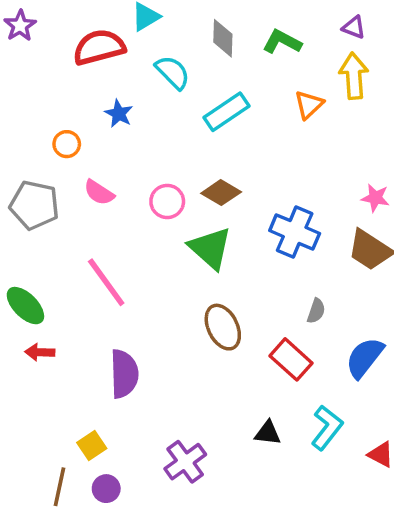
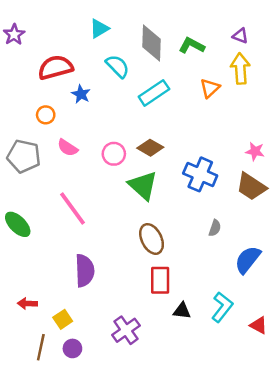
gray diamond: (223, 38) -> (152, 43), size x1.4
red semicircle: (99, 47) -> (55, 67), moved
red arrow: (40, 352) -> (27, 303), moved
red rectangle: (291, 359) -> (160, 280), moved, turned 48

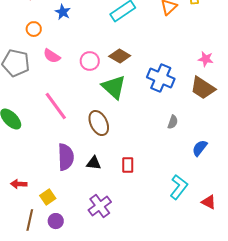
brown ellipse: (152, 239) -> (99, 123), moved
blue semicircle: (248, 260) -> (200, 148), size x0.7
red rectangle: (160, 280) -> (128, 165), size x0.7
black triangle: (182, 311) -> (94, 163), moved

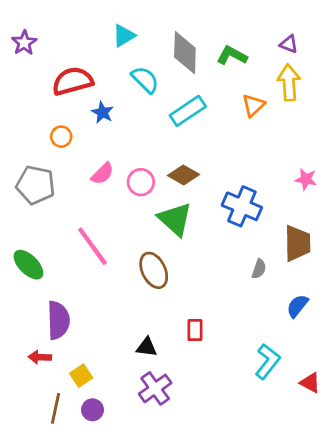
pink semicircle: (52, 56) -> (102, 174), moved, turned -78
brown trapezoid: (203, 88) -> (297, 243), moved, turned -124
purple semicircle: (66, 157) -> (58, 320), moved
black triangle: (94, 163) -> (147, 347), moved

